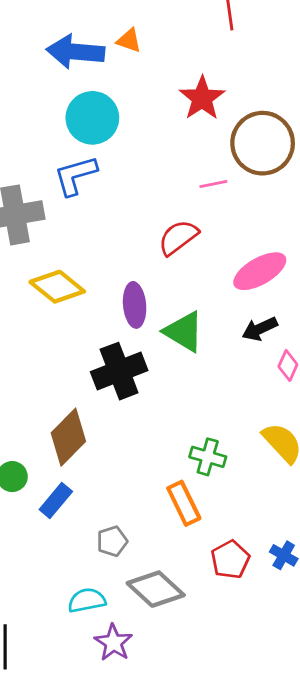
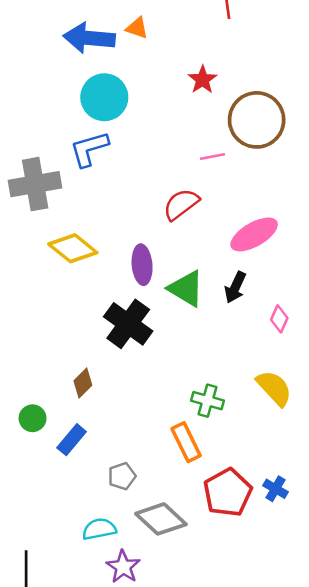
red star: (202, 98) -> (202, 80), size x0.7
black arrow: (260, 329) -> (235, 287), moved, turned -40
black cross: (119, 371) -> (128, 324), turned -33
brown diamond: (68, 437) -> (83, 383), size x0.6
red pentagon: (230, 560) -> (228, 493), size x1.4

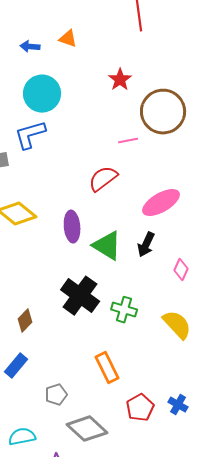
blue arrow: (89, 38) -> (30, 47), size x0.5
black cross: (128, 324) -> (80, 296), moved
green cross: (208, 401) -> (124, 310), moved
red pentagon: (228, 493) -> (140, 408), size x0.7
cyan semicircle: (99, 529) -> (22, 437), moved

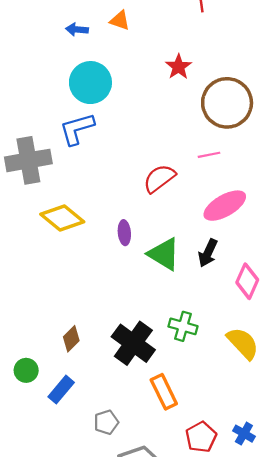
pink line: (128, 141) -> (209, 155), moved
purple ellipse: (72, 227) -> (124, 233), size x0.7
pink diamond: (181, 270) -> (247, 281), size x1.4
black cross: (80, 296) -> (133, 343), moved

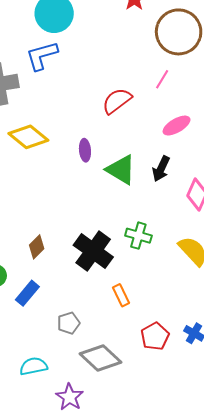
pink line: (209, 155) -> (162, 79), turned -48
pink ellipse: (225, 206) -> (177, 126), size x0.7
orange rectangle: (164, 392) -> (121, 295), size x0.7

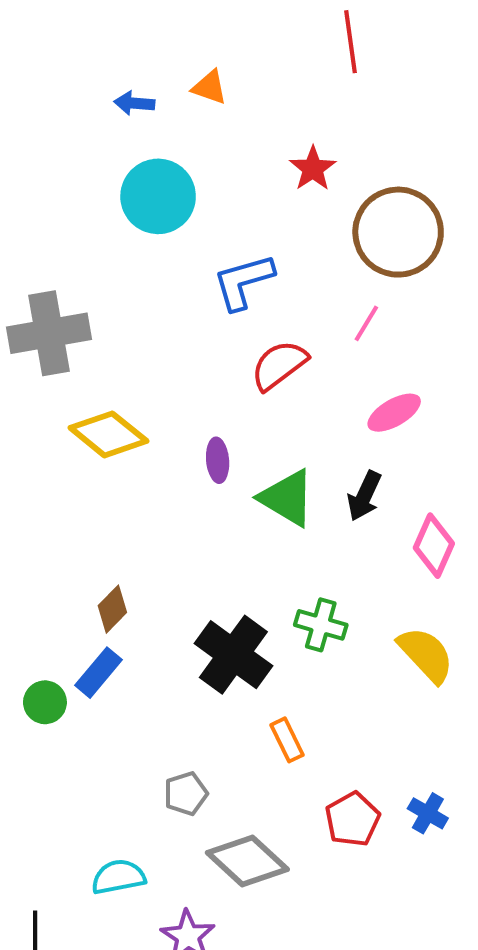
blue L-shape: (42, 56) -> (243, 282), moved
brown diamond: (37, 247) -> (112, 609), moved
blue rectangle: (27, 293) -> (99, 673), moved

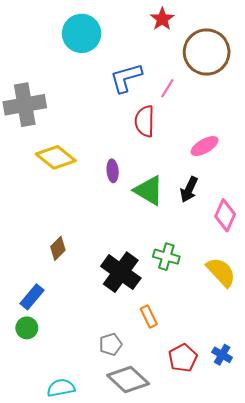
pink line: (366, 323) -> (167, 88), moved
red semicircle: (279, 365) -> (145, 121), turned -52
blue rectangle: (99, 673) -> (32, 297), moved
green circle: (45, 702) -> (27, 328), moved
gray pentagon: (186, 794) -> (111, 344), moved

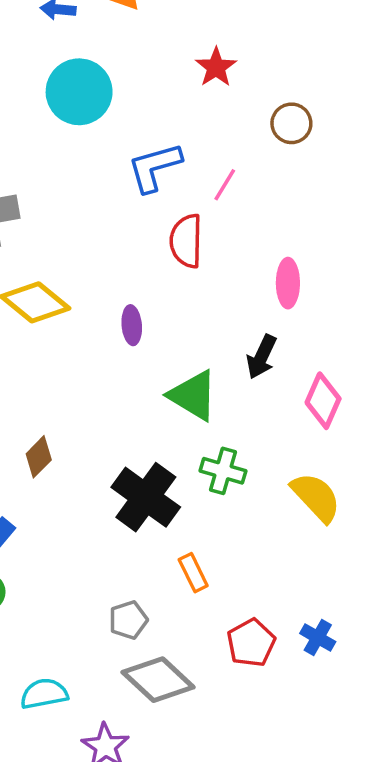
brown circle: (207, 52) -> (291, 123), size x0.5
pink ellipse: (205, 146) -> (288, 283), turned -60
green triangle: (149, 190) -> (193, 395), moved

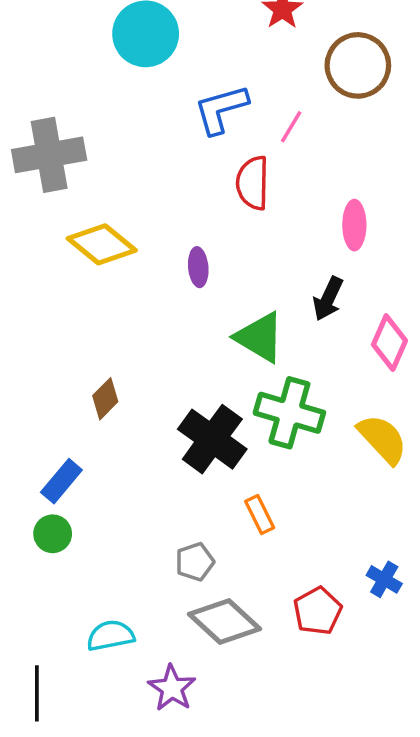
brown circle: (291, 123) -> (358, 65), size x1.6
green cross: (223, 471) -> (289, 413), size x1.5
red pentagon: (251, 643) -> (318, 611), moved

